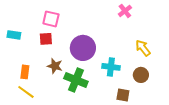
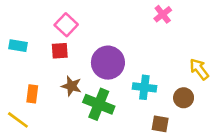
pink square: (51, 19) -> (66, 25), turned 30
yellow arrow: (143, 48) -> (199, 69), moved
yellow line: (26, 92) -> (18, 120), moved

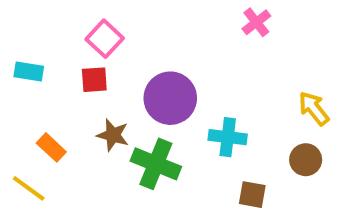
orange rectangle: (32, 94) -> (51, 147), turned -54
brown circle: (184, 98) -> (306, 160), moved

